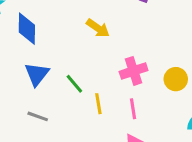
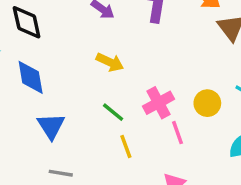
green line: (74, 84) -> (113, 112), moved
pink line: (133, 109) -> (177, 133), moved

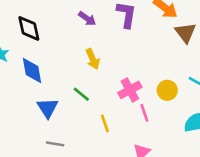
yellow arrow: (110, 62) -> (93, 59), turned 42
green line: (113, 112) -> (81, 94), moved

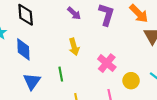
pink cross: (130, 90) -> (107, 63), moved, turned -30
green line: (81, 94) -> (61, 74), turned 32

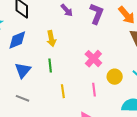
yellow arrow: (74, 47) -> (51, 39), moved
blue diamond: (23, 49) -> (17, 40), turned 65

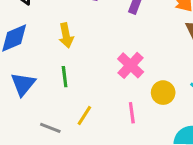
yellow line: (63, 91) -> (84, 115), turned 40
gray line: (22, 98) -> (50, 128), moved

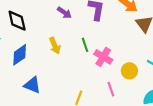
green line: (65, 77) -> (85, 45), moved
blue triangle: (23, 84) -> (32, 85), turned -36

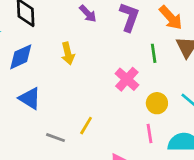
green line: (85, 45) -> (154, 53), moved
pink line: (111, 89) -> (150, 133), moved

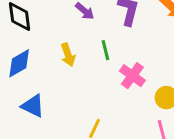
green line: (154, 53) -> (105, 50), moved

